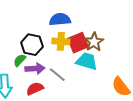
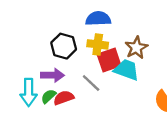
red square: (78, 43) -> (109, 60), moved
green semicircle: (20, 60) -> (48, 96), moved
purple arrow: (35, 69) -> (52, 75), moved

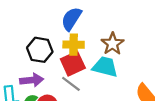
blue semicircle: (98, 19) -> (71, 19), turned -50
red square: (109, 60) -> (73, 64), moved

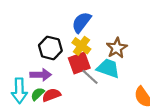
yellow cross: (74, 45) -> (81, 46), turned 30
gray line: (71, 84) -> (90, 77), moved

